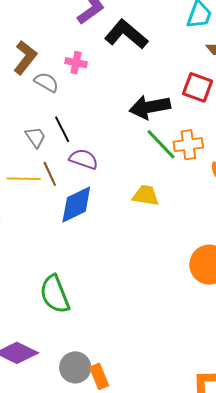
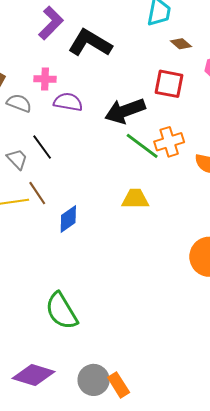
purple semicircle: (84, 159) -> (68, 102), moved
blue diamond: (76, 205) -> (68, 219), size x0.7

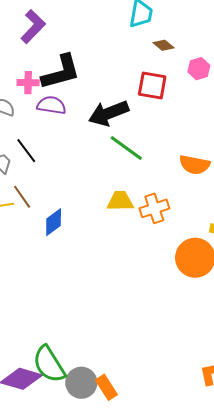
black L-shape: (90, 43) -> (61, 72), moved, turned 135
orange cross: (169, 142) -> (154, 208), moved
green semicircle: (61, 311) -> (49, 364), moved

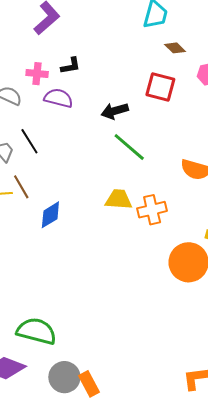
black L-shape: (61, 72) -> (71, 66), size x0.5
black arrow: (109, 113) -> (115, 111), size x0.7
green semicircle: (49, 364) -> (37, 331), moved, turned 132

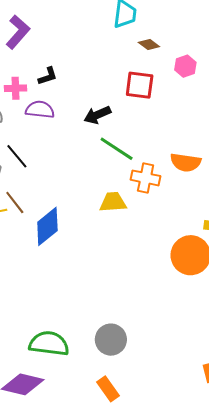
orange cross: (152, 210) -> (146, 178), moved, turned 32
blue diamond: (50, 215) -> (47, 226), size x1.4
gray circle: (64, 377) -> (111, 340), moved

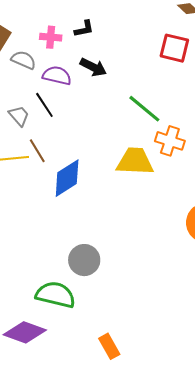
purple semicircle: (40, 110) -> (57, 76), moved
black arrow: (97, 115) -> (93, 67), moved, turned -136
yellow trapezoid: (113, 202) -> (135, 161), size x1.4
gray circle: (111, 340) -> (84, 260), moved

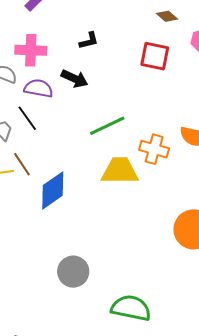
black L-shape: (84, 29) -> (89, 41), moved
pink cross: (51, 37) -> (31, 50), size x1.4
green line: (144, 109) -> (107, 126), moved, turned -63
green semicircle: (56, 295) -> (131, 308), moved

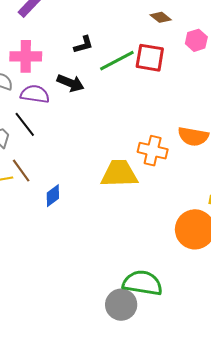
green line: (107, 126) -> (117, 61), moved
blue diamond: (53, 190) -> (53, 196), size x0.6
gray circle: (73, 272) -> (121, 305), moved
green semicircle: (131, 308) -> (143, 283), moved

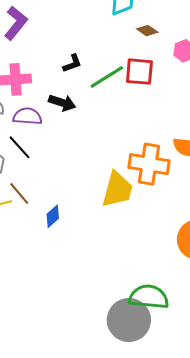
orange cross: (153, 151) -> (149, 164), size x1.4
yellow trapezoid: (119, 174) -> (117, 189), turned 111
gray circle: (121, 305) -> (129, 320), size x1.4

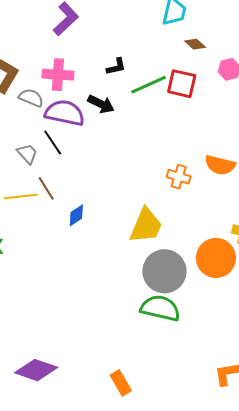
purple semicircle: (27, 116) -> (65, 113), size x1.4
orange cross: (149, 164) -> (179, 177), size x0.6
yellow trapezoid: (117, 189) -> (146, 226), moved
gray circle: (129, 320) -> (164, 271), moved

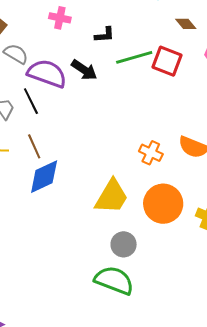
pink cross: (58, 75) -> (60, 18), moved, size x0.7
brown line: (46, 188) -> (34, 146), moved
blue diamond: (76, 215) -> (44, 177), size x1.6
orange circle: (216, 258) -> (163, 204), moved
gray circle: (164, 271) -> (124, 244), size x0.6

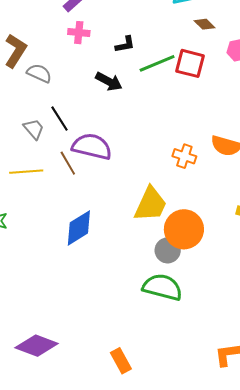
purple semicircle: (47, 74) -> (92, 147), moved
blue diamond: (44, 177) -> (79, 228), moved
orange circle: (163, 204) -> (184, 229), moved

